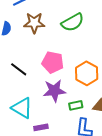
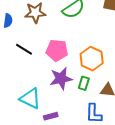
black line: (19, 69) -> (24, 49), moved
green rectangle: (76, 105) -> (84, 83), moved, turned -56

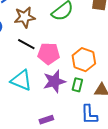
black line: (24, 49) -> (26, 44), moved
cyan triangle: (30, 98) -> (21, 80), moved

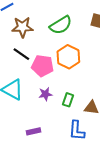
orange hexagon: (84, 60) -> (68, 57), moved
purple star: (54, 81) -> (45, 94), size x0.6

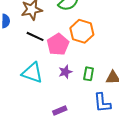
pink pentagon: (43, 66) -> (58, 44), turned -30

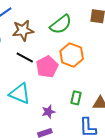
purple star: (65, 72) -> (48, 112), moved

